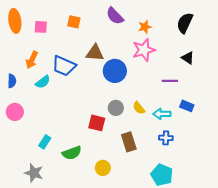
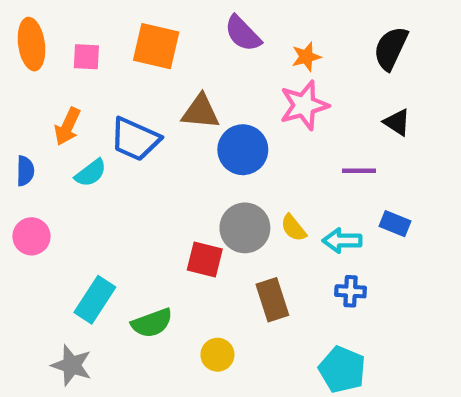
orange square: (74, 22) -> (156, 46), size x1.6
gray circle: (116, 108) -> (245, 228), size x1.5
cyan rectangle: (45, 142) -> (95, 300), size x1.5

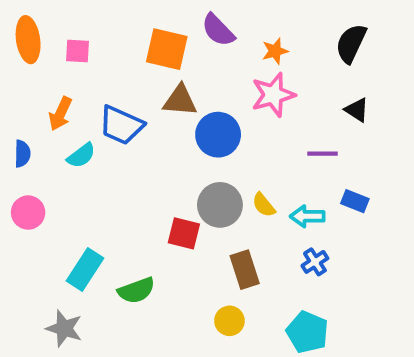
orange square: (156, 46) -> (167, 49), moved
blue cross: (351, 291) -> (315, 262), turned -36
yellow circle: (217, 355) -> (229, 321), moved

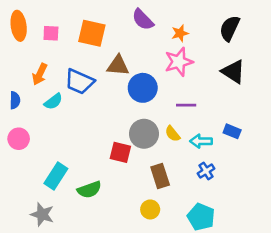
orange square: (167, 49) -> (92, 33), moved
black triangle: (357, 110) -> (233, 72), size x1.5
purple line: (323, 154) -> (186, 105), moved

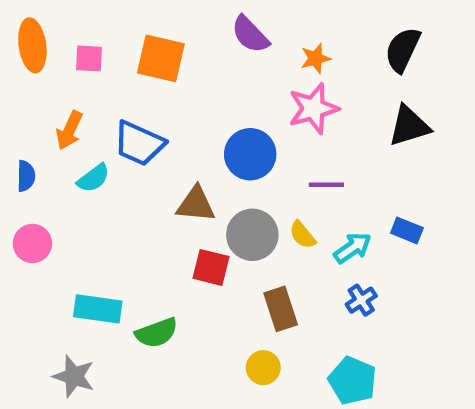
brown triangle: (118, 66) -> (196, 204), moved
black triangle: (233, 72) -> (409, 126), turned -50
cyan arrow: (201, 141) -> (353, 248), turned 145
cyan rectangle: (56, 176) -> (98, 309), turned 65

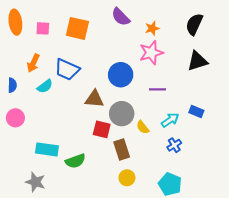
yellow semicircle: (302, 235) -> (143, 127), moved
brown rectangle: (281, 309) -> (122, 149), moved

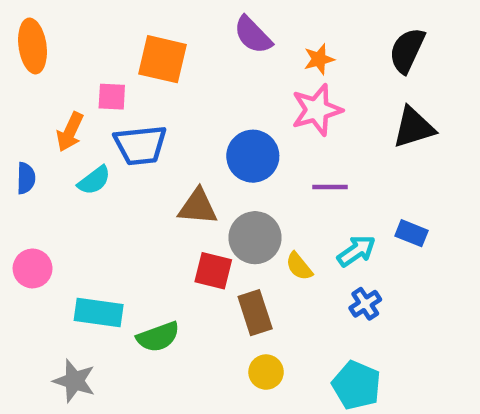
pink square: (43, 28) -> (112, 97), moved
blue trapezoid: (67, 69) -> (140, 145), turned -30
pink circle: (15, 118) -> (33, 268), moved

